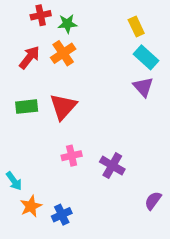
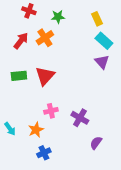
red cross: (41, 15) -> (29, 11), turned 32
green star: (67, 24) -> (58, 17), moved
purple semicircle: (153, 201) -> (96, 143), moved
orange star: (31, 206) -> (36, 130), moved

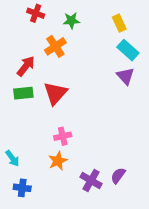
red arrow: (21, 41) -> (26, 66), moved
purple cross: (80, 118) -> (91, 180), moved
orange star: (36, 130) -> (58, 161), moved
blue cross: (44, 153) -> (22, 188), moved, turned 32

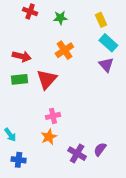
orange cross: (55, 46) -> (64, 50), moved
red arrow: (26, 66) -> (22, 56), turned 66

